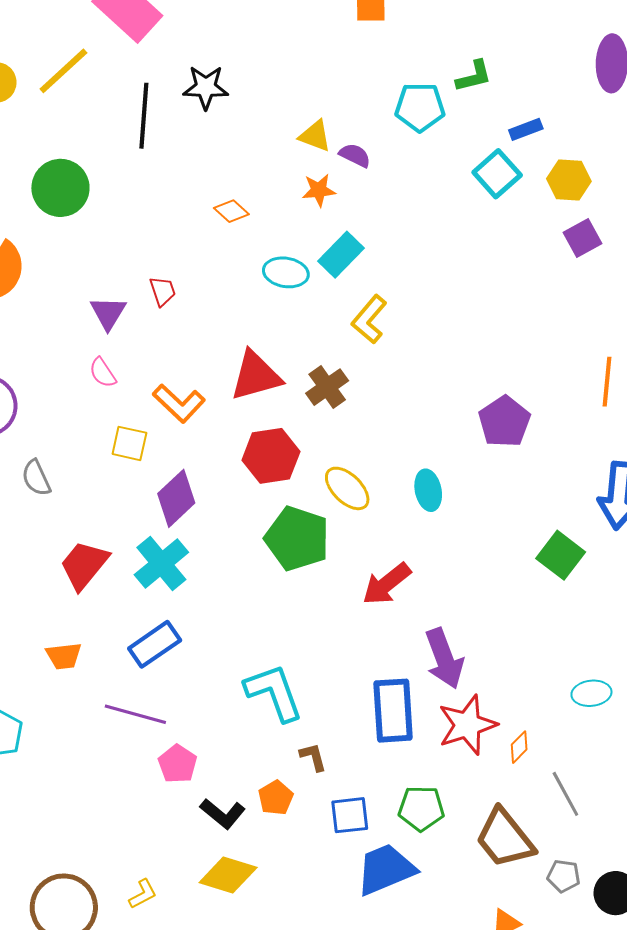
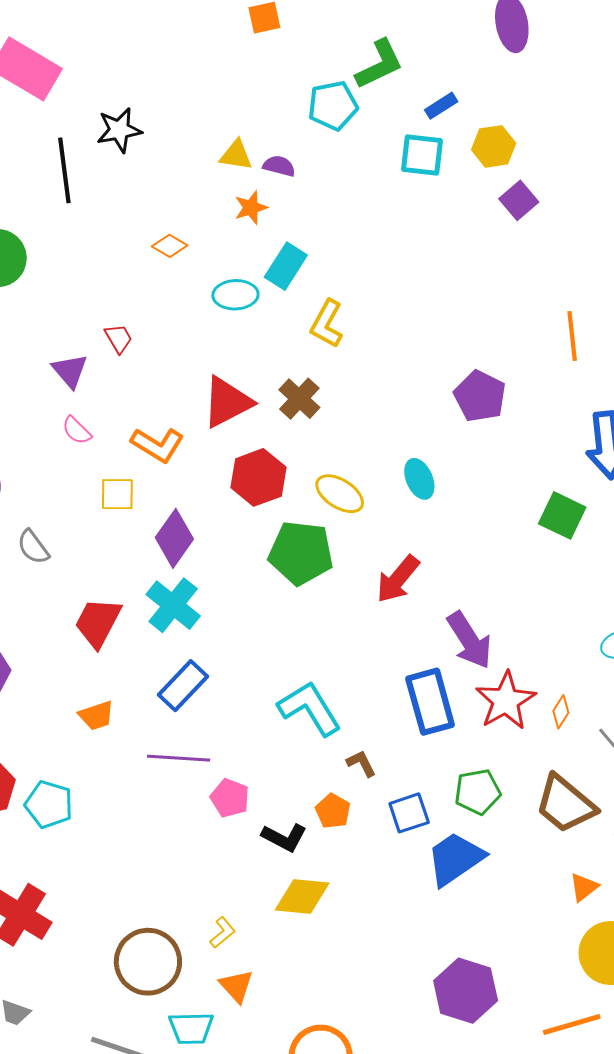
green L-shape: (474, 76) -> (379, 64), size x1.4
cyan square: (497, 174) -> (422, 155), turned -30

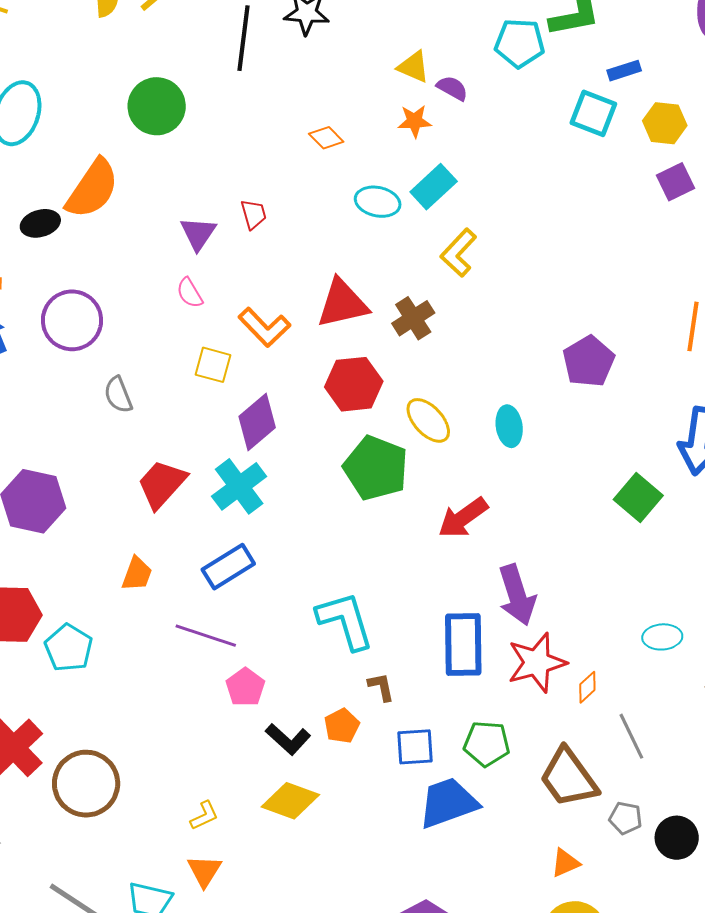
orange trapezoid: (96, 716) -> (137, 574), turned -66
brown circle: (148, 962) -> (86, 784), moved

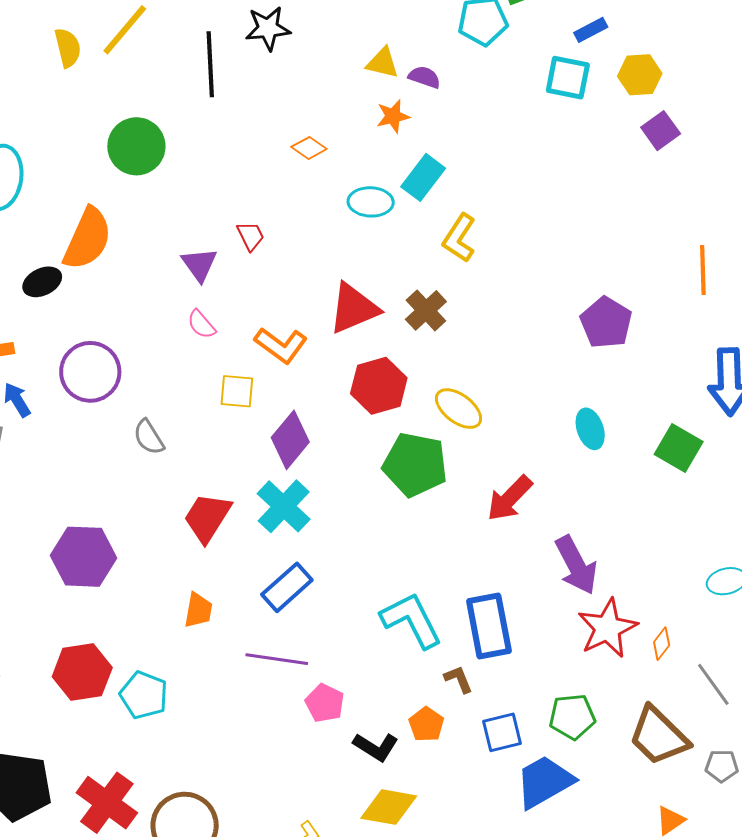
cyan ellipse: (509, 426) -> (590, 429), moved
blue rectangle: (463, 645) -> (489, 626), moved

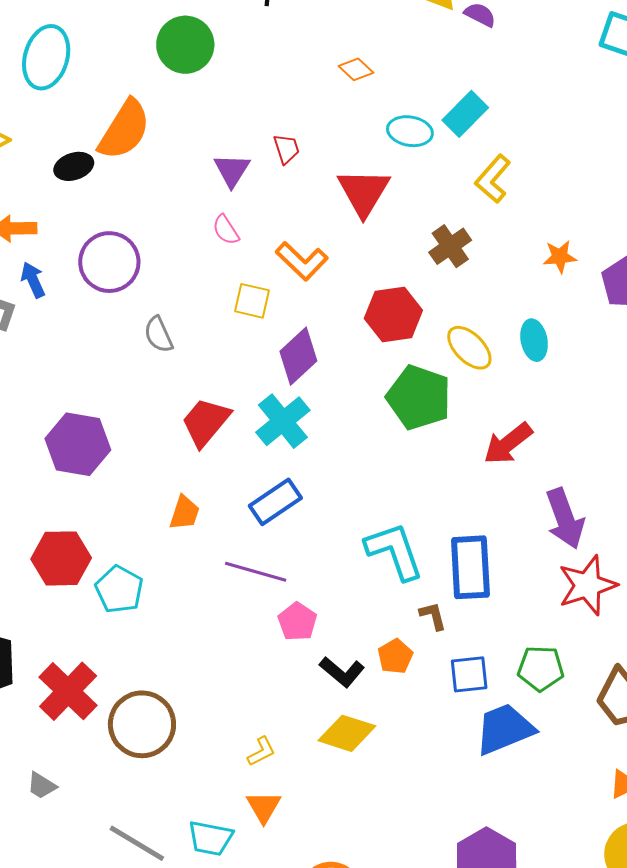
orange star: (393, 116) -> (560, 257), moved
red triangle: (354, 308) -> (364, 192), moved, turned -44
cyan ellipse: (590, 429) -> (534, 340), moved

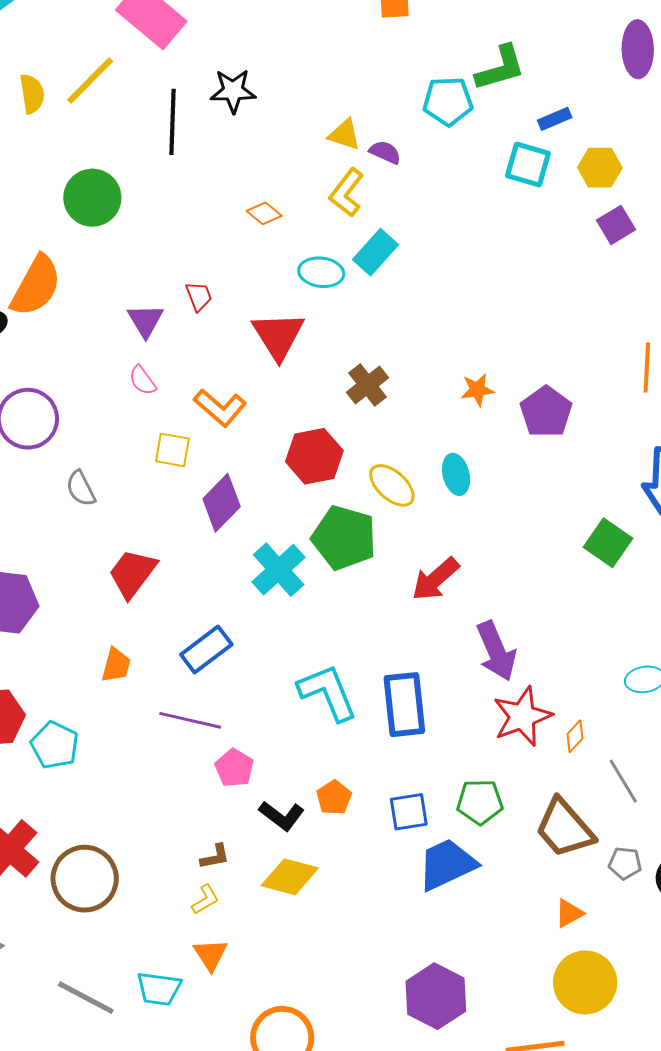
yellow L-shape: (493, 179) -> (346, 193), moved
cyan cross: (283, 421) -> (279, 570), moved
brown L-shape: (433, 616) -> (215, 857), moved, turned 96

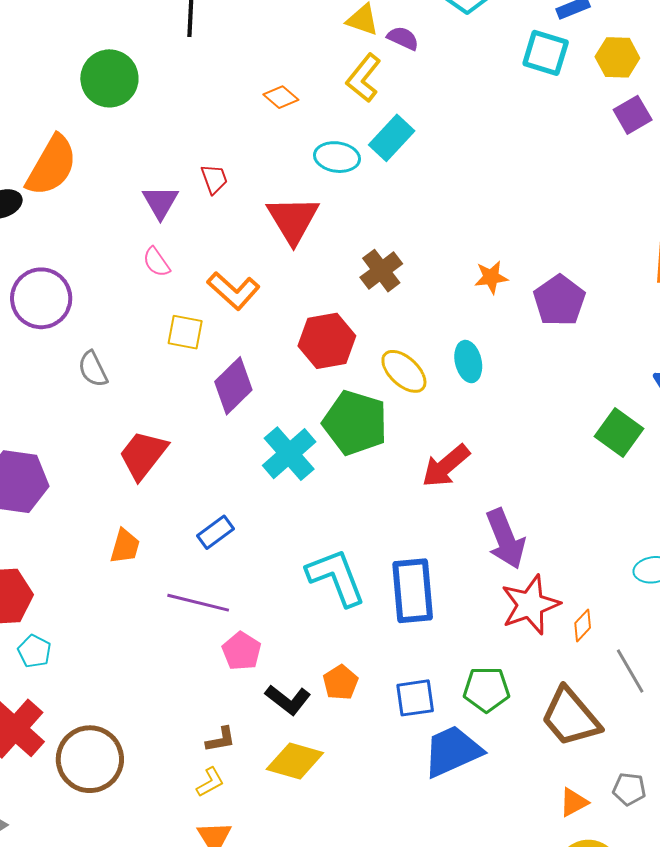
blue rectangle: (206, 650) -> (215, 532), size x0.7
cyan pentagon: (55, 745) -> (34, 651), moved, size x0.7
gray pentagon: (625, 863) -> (629, 789), moved

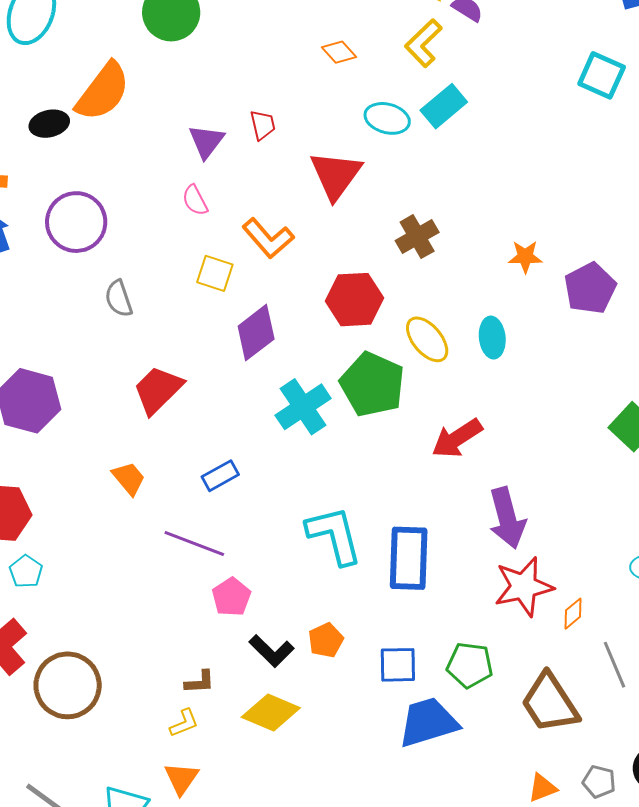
cyan square: (546, 53) -> (602, 75), moved
orange trapezoid: (125, 546) -> (129, 478), turned -63

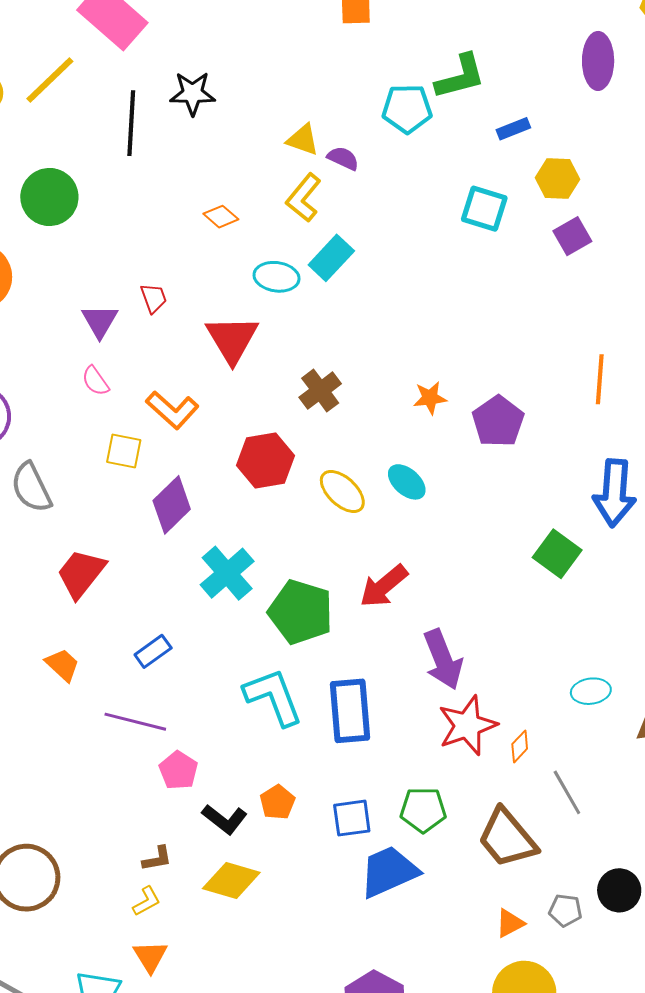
gray semicircle: (119, 299) -> (31, 488), size x1.4
cyan ellipse: (492, 338) -> (407, 482), turned -36
green pentagon: (372, 384) -> (301, 612), moved

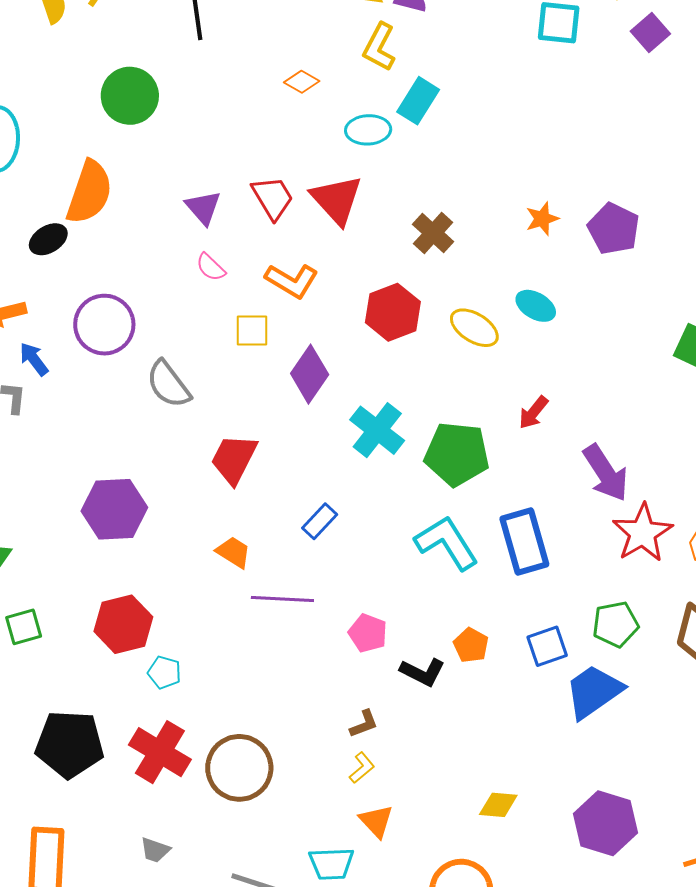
red trapezoid: (154, 298) -> (273, 198), moved, size x1.5
red arrow: (384, 586) -> (533, 413), size x0.7
purple line: (135, 722) -> (282, 599), moved
yellow diamond: (231, 880) -> (498, 805), moved, size x0.7

